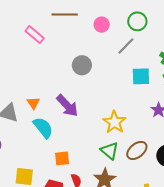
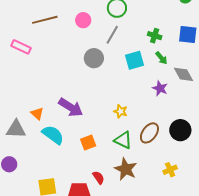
gray circle: (82, 65) -> (94, 58), moved
yellow star: (114, 122) -> (121, 111), size x0.6
orange square: (62, 158) -> (88, 142), moved

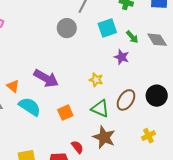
green arrow: (161, 58) -> (132, 37), moved
purple star: (160, 88) -> (122, 57), moved

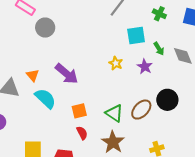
gray circle: (67, 28) -> (45, 28), moved
yellow star: (96, 80) -> (116, 63), moved
black circle: (157, 96) -> (167, 100), moved
red semicircle: (77, 147) -> (82, 133), moved

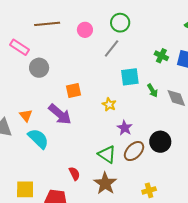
green cross: (159, 14) -> (161, 56), moved
purple star: (145, 67) -> (125, 128), moved
orange square: (79, 111) -> (73, 91), moved

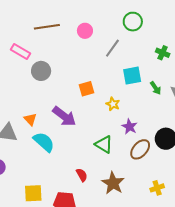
green circle: (120, 23) -> (133, 22), moved
orange square: (73, 91) -> (87, 89), moved
green triangle: (107, 154) -> (104, 144), moved

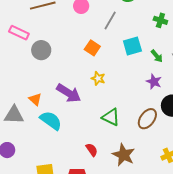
orange square: (87, 89) -> (92, 48), moved, turned -35
yellow star: (113, 104) -> (98, 78), moved
purple star: (130, 127) -> (154, 82), moved

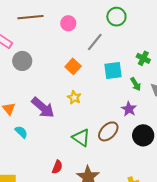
green cross: (160, 20) -> (143, 58), moved
brown ellipse: (147, 119) -> (108, 131), moved
cyan semicircle: (51, 120) -> (21, 132), size x0.6
red semicircle: (92, 150) -> (57, 167), turned 48

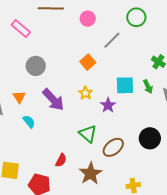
gray circle: (22, 61) -> (36, 66), moved
cyan square: (113, 71) -> (125, 85), moved
purple star: (129, 109) -> (108, 105), moved
brown ellipse: (108, 131) -> (113, 147), moved

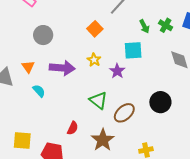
green arrow: (148, 87) -> (144, 26), moved
purple arrow: (53, 100) -> (62, 68), turned -40

